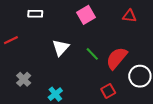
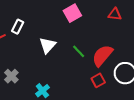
white rectangle: (35, 14) -> (18, 27), moved, turned -64
red square: (108, 91) -> (98, 80), moved

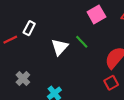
pink square: (72, 13) -> (96, 14), moved
green line: (79, 51) -> (82, 42), moved

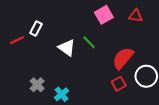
white triangle: (60, 47) -> (67, 48), turned -36
gray cross: (23, 79) -> (37, 85), moved

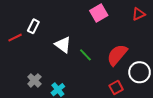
red triangle: (136, 16) -> (139, 14), moved, turned -32
green line: (89, 42) -> (85, 55), moved
red square: (119, 84) -> (116, 88), moved

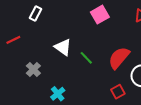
white rectangle: (33, 26) -> (36, 13), moved
gray cross: (34, 80) -> (33, 69), moved

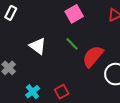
green line: (86, 58) -> (72, 44), moved
red square: (118, 92) -> (62, 92), moved

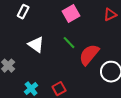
white rectangle: (11, 13) -> (23, 12), moved

